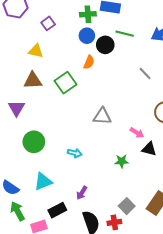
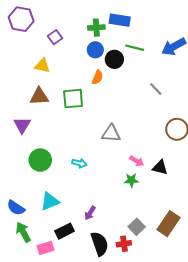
green square: (65, 83) -> (73, 99), turned 30
pink arrow: (137, 133) -> (137, 161), moved
cyan arrow: (75, 153) -> (79, 163), moved

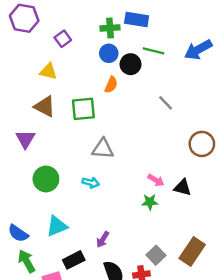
gray line: (156, 89) -> (166, 103), moved
brown triangle: (39, 96) -> (45, 106), turned 30
gray triangle: (111, 134) -> (103, 149), moved

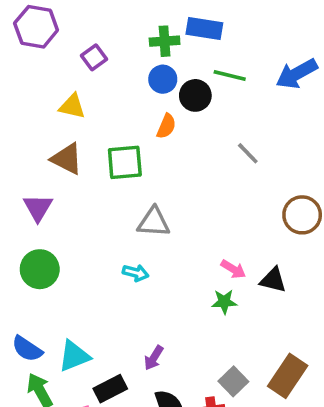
green circle: (46, 179) -> (40, 269), moved
cyan triangle: (57, 226) -> (74, 356), moved

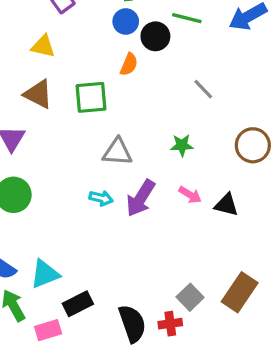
green star: (224, 302) -> (182, 145), moved
purple arrow: (154, 358) -> (141, 198), moved, size x1.6

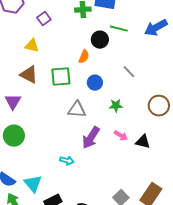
blue circle: (126, 21) -> (95, 83), moved
cyan arrow: (101, 198) -> (67, 161), moved
cyan triangle: (45, 274) -> (33, 184), turned -48

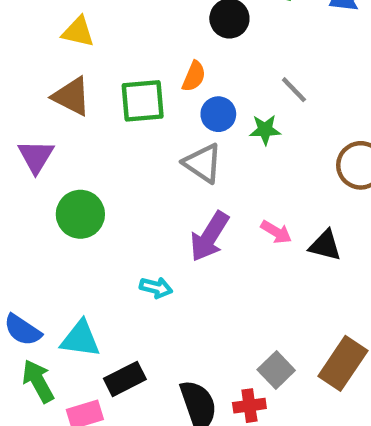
orange semicircle: (84, 57) -> (194, 76), moved
green star: (116, 106) -> (265, 130), moved
gray triangle: (77, 110) -> (203, 163), moved, turned 30
green circle: (14, 136) -> (80, 214), moved
cyan triangle: (33, 184) -> (80, 339), turned -42

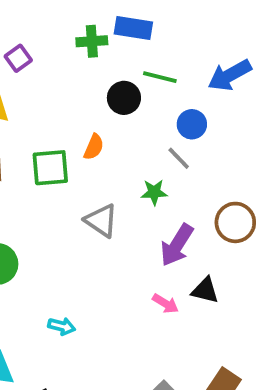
blue circle: (218, 114) -> (192, 124), moved
pink arrow: (276, 232) -> (165, 304), moved
purple arrow: (209, 237) -> (177, 245), moved

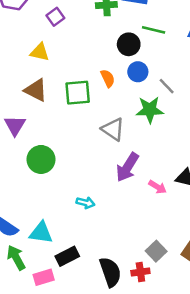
blue circle: (192, 124) -> (138, 72), moved
orange semicircle: (94, 147) -> (108, 78), turned -48
green star: (154, 192) -> (150, 110), size x1.5
purple arrow: (177, 245) -> (127, 167), moved

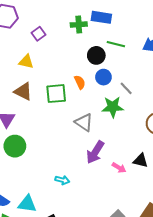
green circle: (41, 159) -> (15, 146), moved

